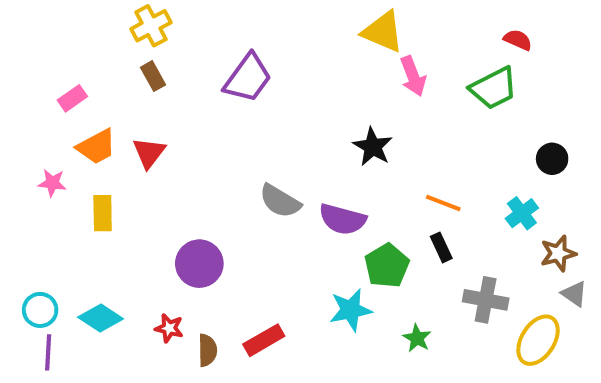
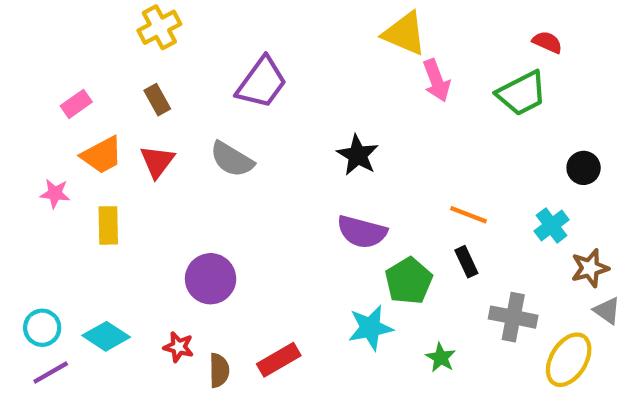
brown rectangle: (153, 76) -> (157, 100), moved
black star: (373, 147) -> (358, 155), moved
gray semicircle: (280, 201) -> (232, 159), moved
purple line: (48, 352) -> (51, 373), turned 57

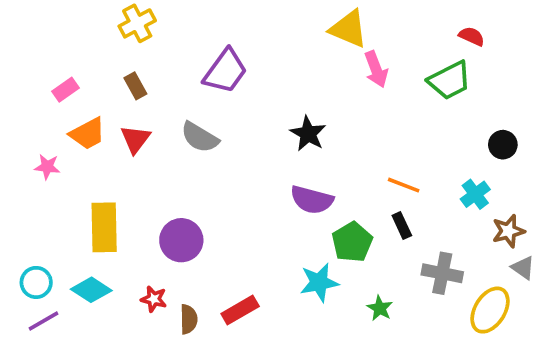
yellow rectangle: (108, 225) -> (104, 227), moved, size x1.5

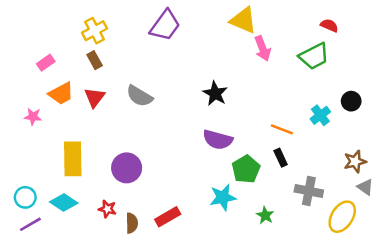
yellow cross: (137, 23) -> (95, 31), moved
purple trapezoid: (225, 71) -> (165, 25), moved
cyan cross: (475, 194) -> (320, 115), moved

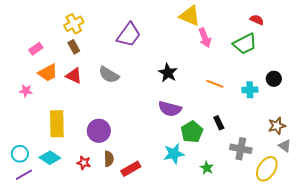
purple trapezoid: (165, 25) -> (129, 35), moved
red triangle: (95, 97) -> (74, 76), turned -42
cyan cross: (320, 115) -> (250, 90), turned 35
orange line: (282, 129) -> (215, 84), moved
brown semicircle: (132, 223) -> (109, 159), moved

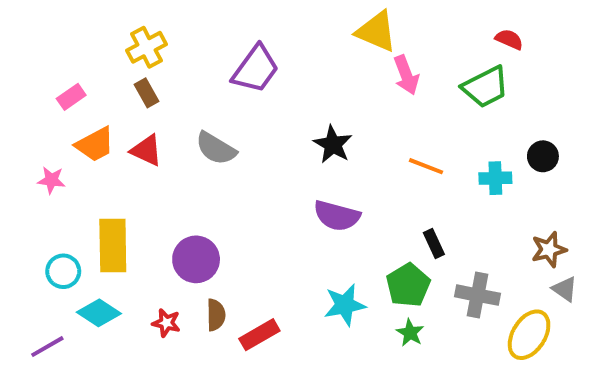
green pentagon: (192, 132) -> (408, 285), moved
cyan circle: (20, 154) -> (63, 271), moved

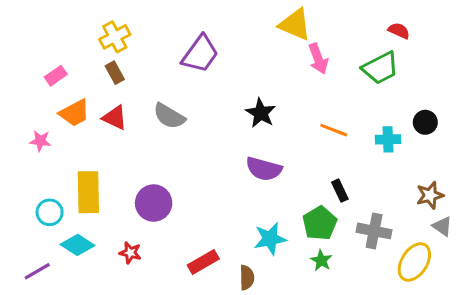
brown semicircle: (216, 315) -> (247, 278), moved

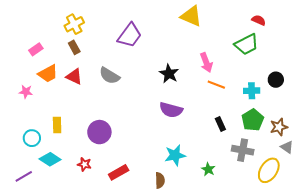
pink arrow: (318, 59) -> (206, 62), moved
yellow rectangle: (88, 192) -> (57, 125), size x0.6
green pentagon: (320, 223) -> (253, 120), moved
red rectangle: (203, 262) -> (119, 172), moved

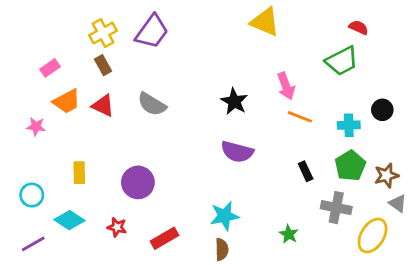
purple trapezoid: (130, 35) -> (152, 32), moved
cyan circle: (32, 138) -> (32, 195), moved
cyan star: (175, 155) -> (225, 216), moved

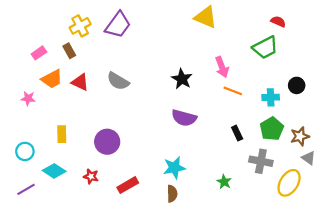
brown rectangle: (103, 65) -> (69, 51), moved

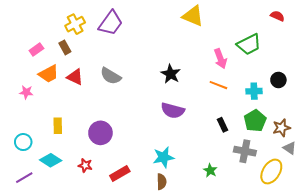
red semicircle: (278, 22) -> (277, 16), moved
pink arrow: (222, 67) -> (220, 59), moved

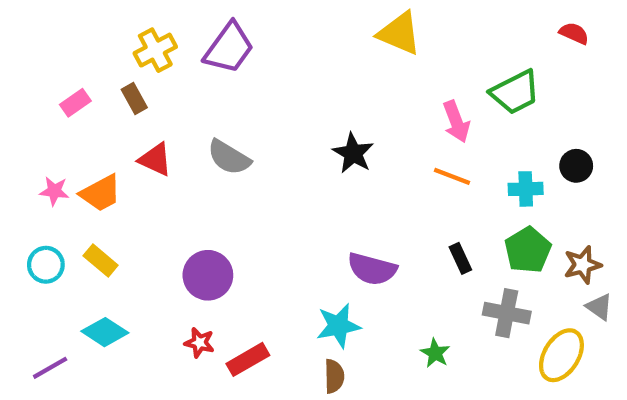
orange trapezoid: (49, 74) -> (101, 193), moved
purple semicircle: (173, 110) -> (372, 269), moved
yellow rectangle: (58, 126) -> (101, 261), moved, turned -49
cyan circle: (23, 142) -> (46, 265), moved
red star: (85, 165) -> (199, 343), moved

